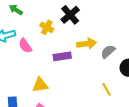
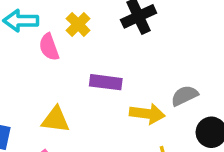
yellow cross: (47, 27) -> (78, 24), moved
yellow arrow: (87, 44) -> (147, 114), moved

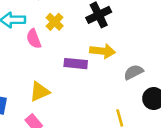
yellow arrow: (147, 114) -> (103, 51), moved
yellow triangle: (56, 120) -> (40, 92), turned -30

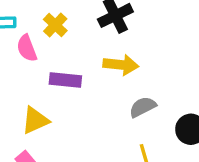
purple rectangle: (76, 64) -> (65, 80), moved
gray semicircle: (133, 72) -> (143, 107), moved

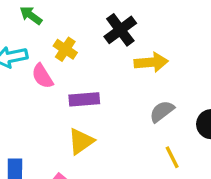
yellow arrow: (121, 65) -> (151, 62), moved
yellow triangle: (35, 120) -> (81, 141), moved

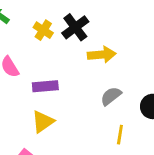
yellow cross: (65, 49) -> (43, 30), moved
yellow line: (172, 157) -> (120, 135), turned 36

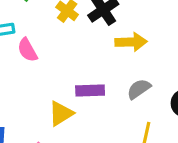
purple rectangle: (45, 86) -> (90, 90), moved

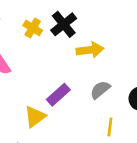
purple rectangle: (90, 90) -> (58, 95), turned -35

